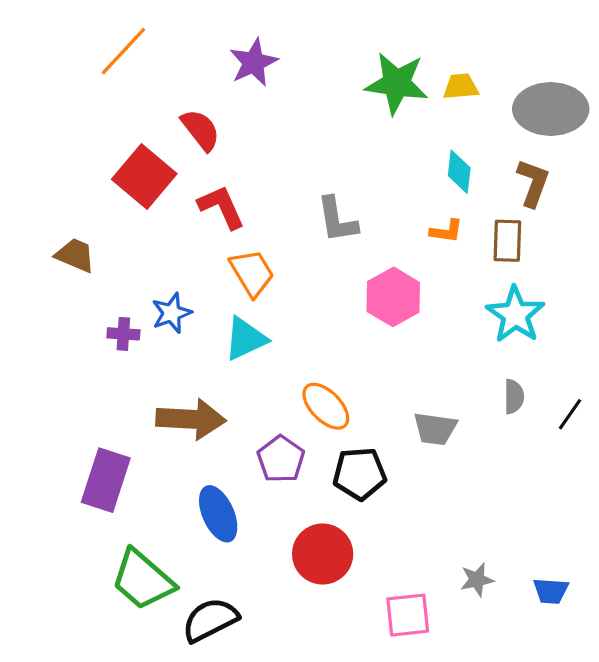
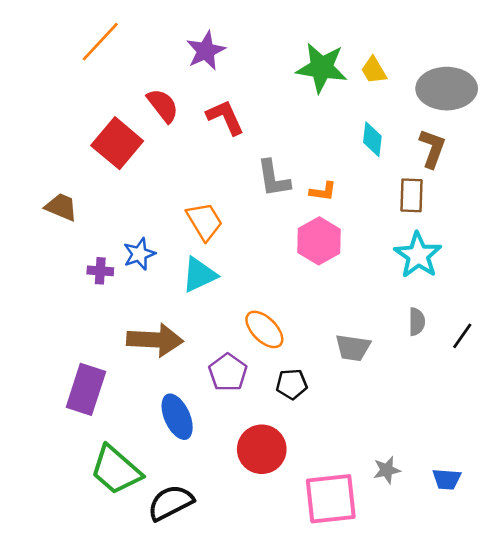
yellow trapezoid: (461, 87) -> (374, 70), turned -116
red L-shape: (221, 207) -> (225, 117), moved
orange L-shape: (446, 231) -> (323, 191), moved
black pentagon: (360, 474) -> (292, 384), size x0.7
pink square: (408, 615) -> (331, 499), size x1.4

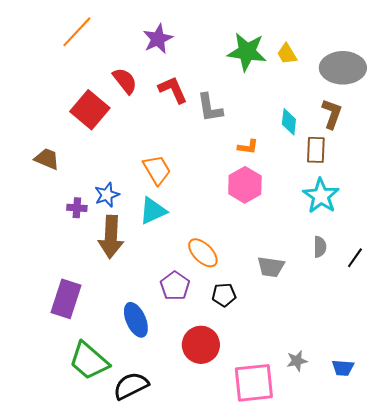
cyan diamond: (372, 139) -> (289, 122), moved
gray L-shape: (273, 178) -> (210, 108), moved
brown arrow: (155, 340) -> (111, 237), moved, turned 90

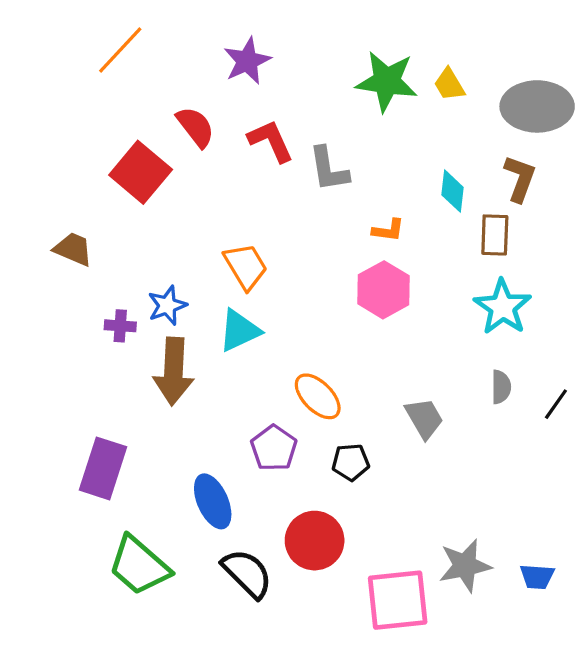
gray trapezoid: (271, 267) -> (424, 418), turned -128
gray star: (297, 361) -> (465, 566), size x1.6
black semicircle: (131, 386) -> (247, 573), moved, turned 72

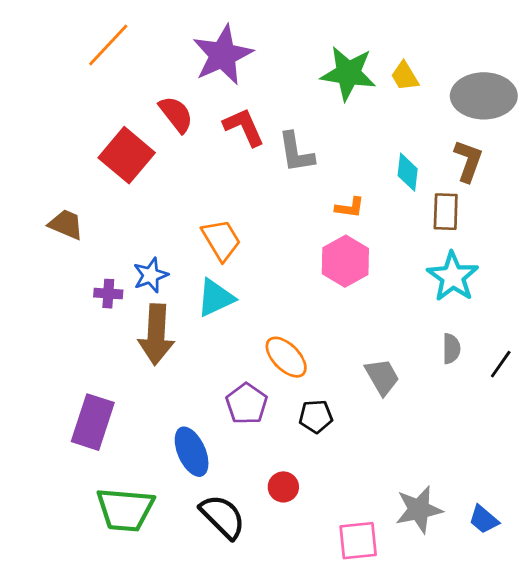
purple star: (247, 61) -> (223, 55), size x1.4
red circle: (315, 541) -> (283, 487), size x0.6
green trapezoid: (139, 566) -> (125, 510), turned -36
blue trapezoid: (537, 577) -> (484, 519), turned 36
pink square: (398, 600) -> (358, 541), size x0.7

